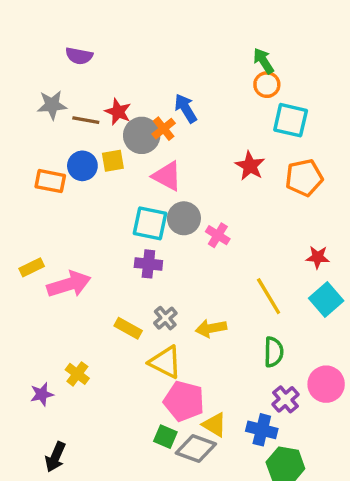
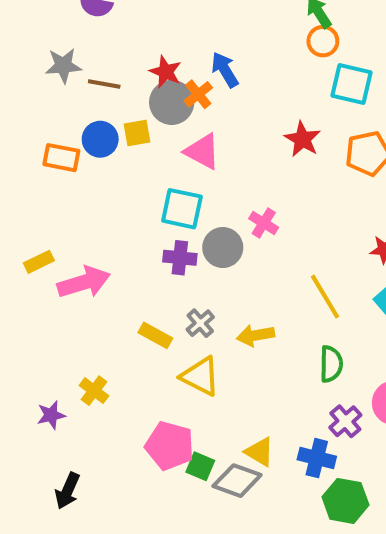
red star: (118, 112) -> (166, 72), moved
gray circle: (184, 218) -> (223, 248), moved
pink pentagon: (184, 401) -> (170, 446), moved

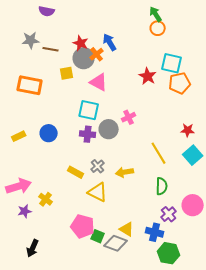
cyan square: (352, 84) -> (172, 63), moved
blue circle: (100, 139) -> (49, 133), moved
orange rectangle: (61, 158) -> (30, 85), size x1.4
pink cross: (264, 223) -> (129, 117), turned 32
pink arrow: (84, 282) -> (19, 186), moved

